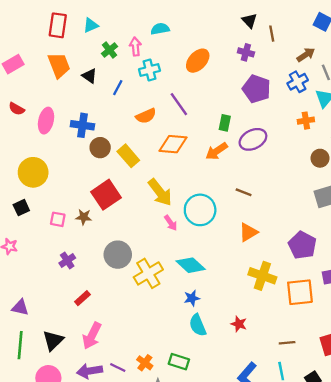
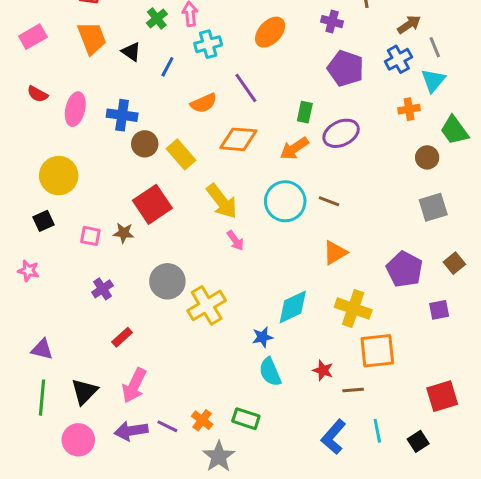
cyan circle: (200, 210) -> (285, 201), moved
cyan diamond: (191, 265) -> (293, 307), moved, turned -68
orange square: (300, 292) -> (377, 351), moved
brown line: (287, 343) -> (353, 390), moved

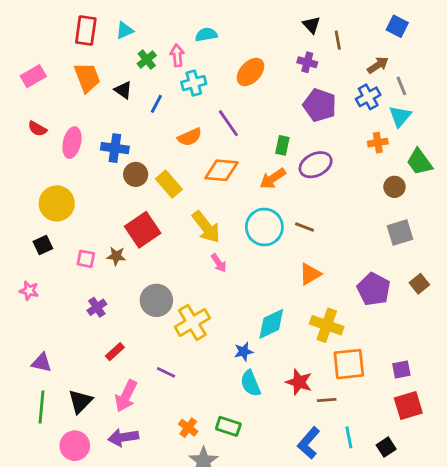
purple square: (439, 310) -> (401, 370), moved
red star: (323, 370) -> (299, 382), size x1.4
purple line: (167, 426) -> (166, 372), moved

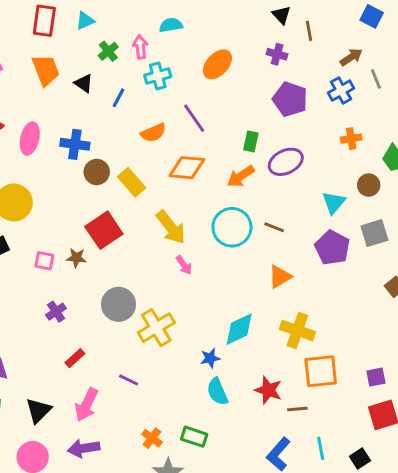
cyan triangle: (400, 116) -> (334, 203), moved
purple pentagon: (374, 289) -> (332, 248), moved

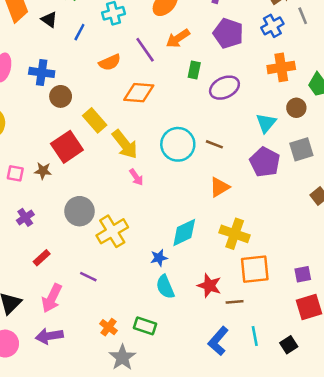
orange cross: (351, 139) -> (281, 67), size x1.5
orange arrow: (241, 176) -> (178, 38), moved
yellow rectangle: (132, 182) -> (95, 120), moved

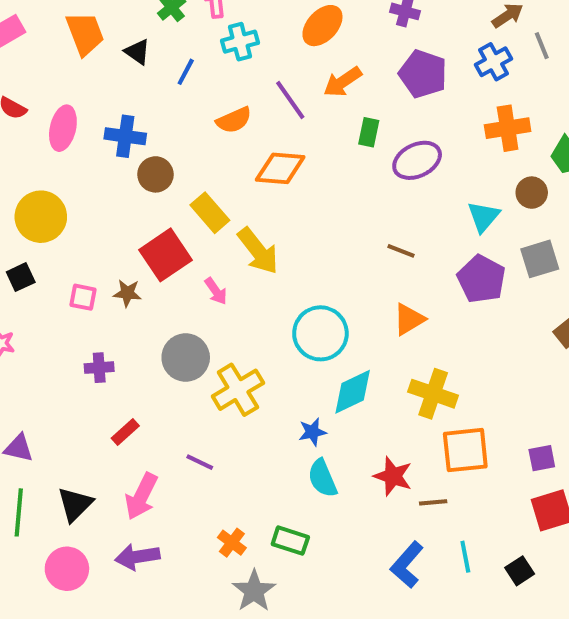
cyan circle: (178, 144) -> (320, 333), moved
pink arrow: (136, 177) -> (216, 291), moved
purple cross: (25, 217) -> (99, 368), turned 30

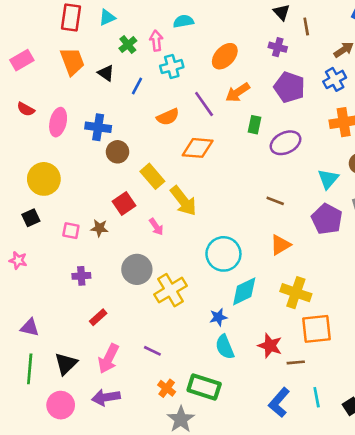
red square: (166, 255) -> (124, 204), size x0.7
purple line: (200, 462) -> (152, 351), moved
green rectangle: (290, 541) -> (204, 387), size x1.4

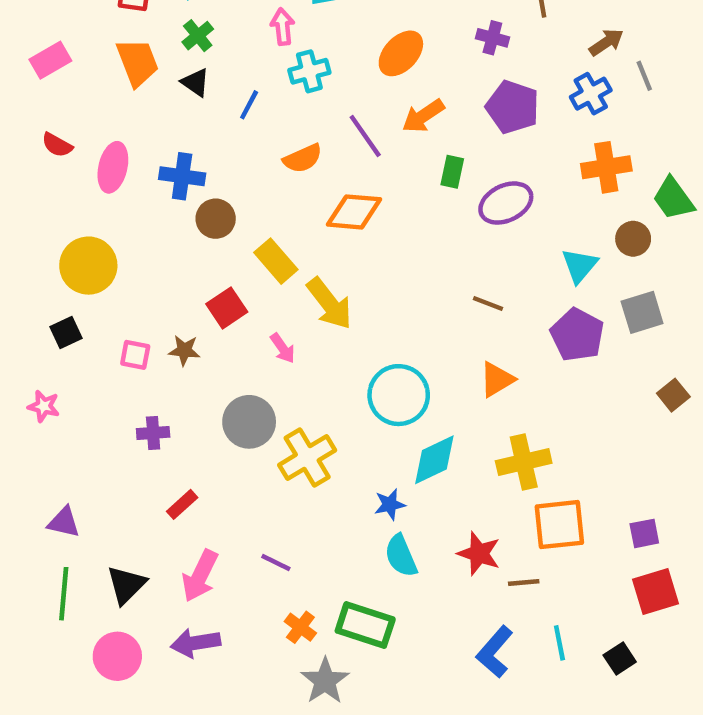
green cross: (128, 45) -> (198, 36), moved
yellow cross: (296, 293) -> (524, 462), turned -32

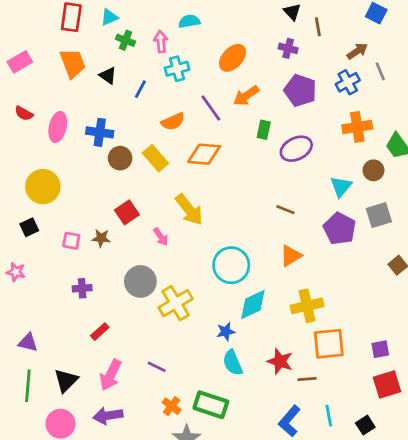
green cross: (198, 36) -> (125, 40), moved, turned -30
yellow rectangle: (276, 261) -> (155, 158), moved

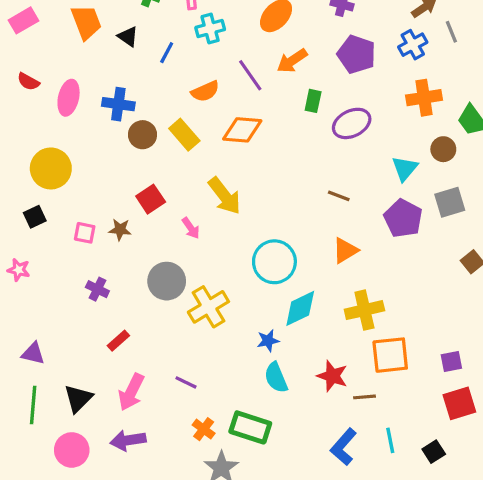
purple cross: (82, 288) -> (97, 289), turned 30

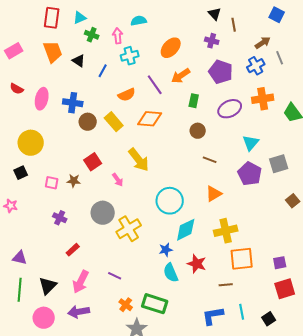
purple ellipse: (352, 123) -> (230, 109), moved
brown circle: (443, 149) -> (198, 131), moved
red star: (332, 376) -> (197, 264), moved
blue L-shape: (344, 447) -> (213, 316), turned 40

